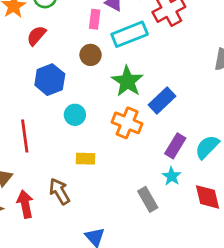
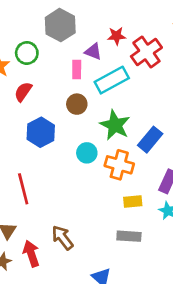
cyan circle: (75, 115) -> (87, 153), moved
yellow rectangle: (85, 159) -> (133, 201), moved
gray rectangle: (148, 199) -> (129, 236), moved, turned -50

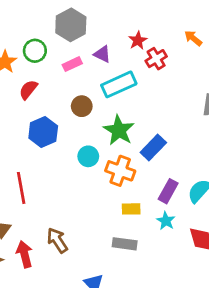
red star: (117, 36) -> (138, 40), moved, turned -30
red cross: (146, 52) -> (156, 59), size x0.7
pink rectangle: (77, 70) -> (72, 64), moved, turned 60

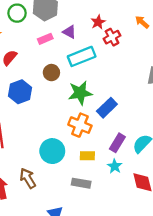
green circle: (35, 51) -> (17, 13), moved
green star: (119, 130) -> (80, 93), turned 30
cyan circle: (88, 156) -> (52, 151), moved, size x1.5

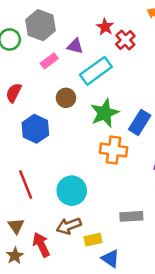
cyan circle: (52, 151) -> (72, 191), moved
yellow rectangle: (87, 156) -> (93, 240), moved
brown arrow: (28, 178) -> (69, 226), turned -66

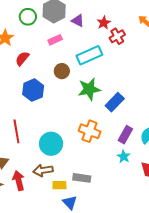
purple triangle: (75, 46) -> (78, 21), moved
orange cross: (114, 150) -> (90, 131), moved
gray rectangle: (131, 216) -> (82, 178), moved

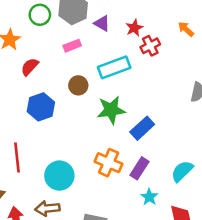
purple rectangle: (125, 135) -> (139, 168), moved

